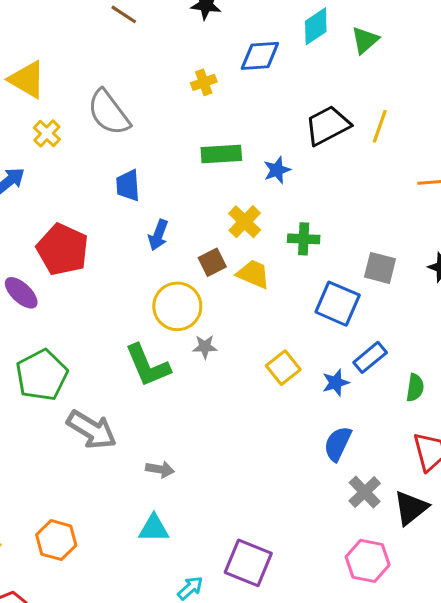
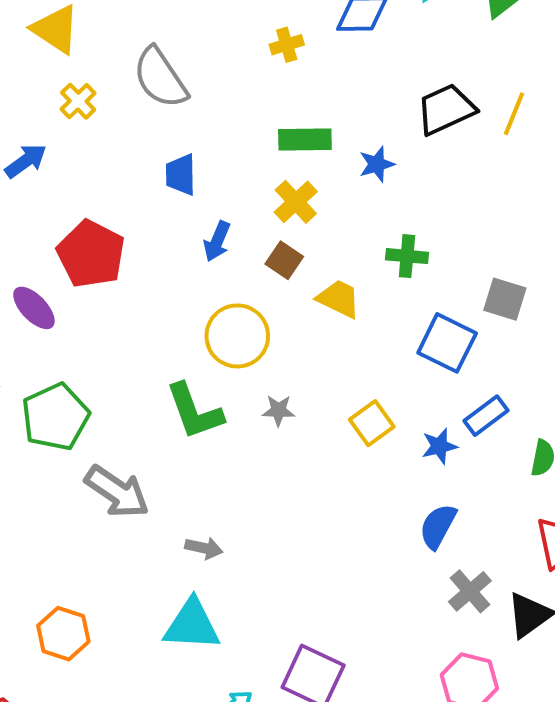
yellow cross: (245, 222) -> (296, 202), moved
brown square: (212, 262) -> (284, 260), moved, turned -32
gray star: (205, 347) -> (278, 410), moved
cyan triangle: (154, 528) -> (192, 625), size x1.4

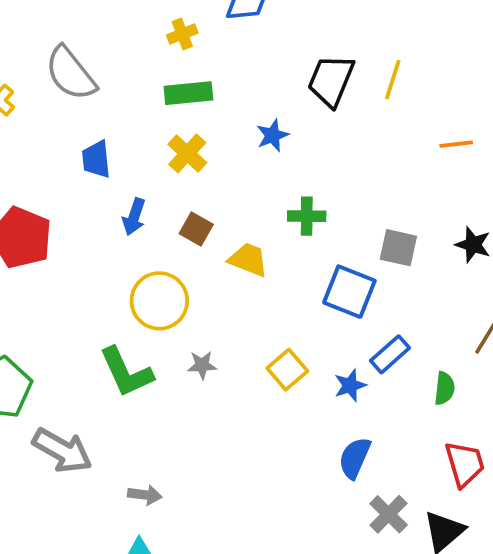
black trapezoid: (446, 109) -> (331, 81), turned -38
green rectangle: (305, 140) -> (188, 93), moved
yellow cross: (296, 202) -> (187, 153), moved

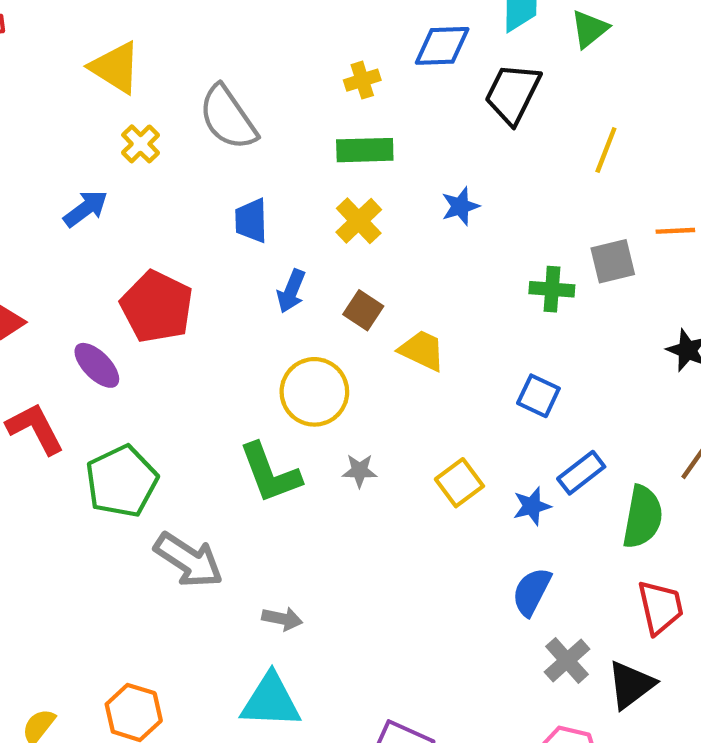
black trapezoid: (331, 81) -> (513, 94), moved
green cross: (307, 216) -> (552, 289), moved
gray square: (398, 248) -> (613, 261), moved, turned -30
blue square: (349, 292) -> (538, 396), size x0.7
green semicircle: (444, 388) -> (643, 517), size x1.6

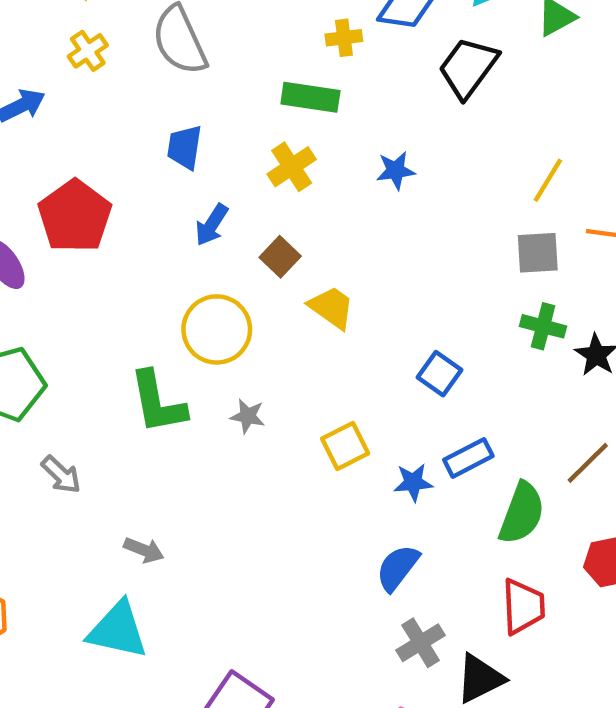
yellow cross: (362, 80) -> (344, 38), moved
yellow line: (606, 150) -> (548, 180), moved
green cross: (552, 289) -> (543, 326), moved
gray arrow: (189, 560) -> (61, 475), size x0.6

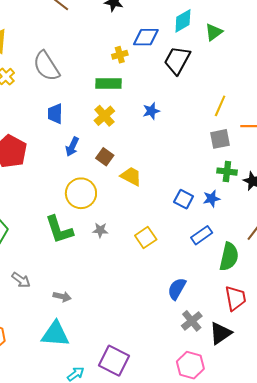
gray arrow: (61, 475) -> (21, 280), moved
blue star: (413, 482) -> (212, 199), moved

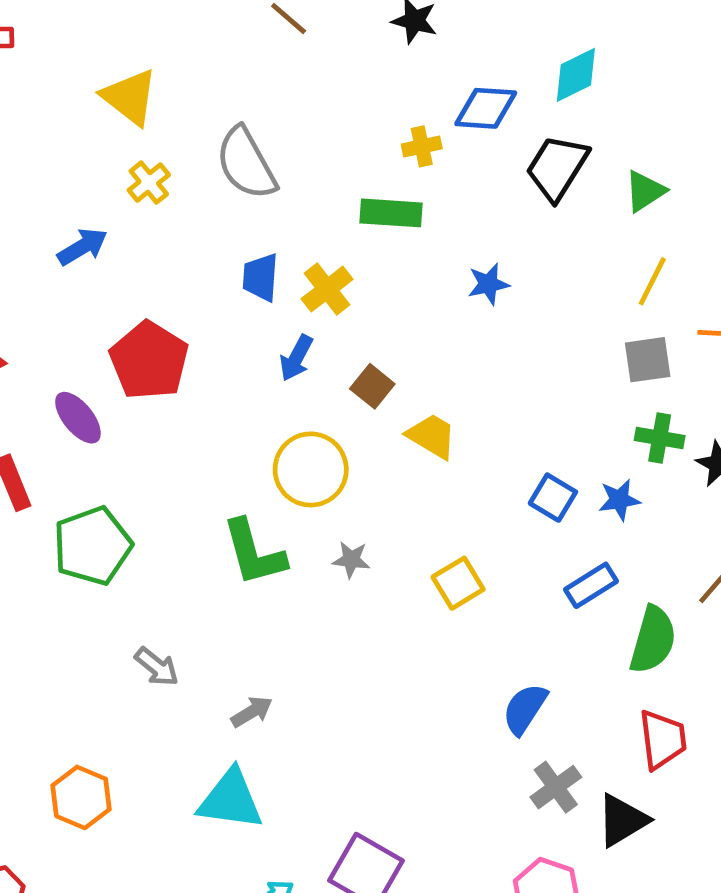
green triangle: (214, 32) -> (645, 191), moved
yellow cross: (104, 116) -> (327, 289), moved
gray arrow: (62, 297) -> (252, 712), turned -48

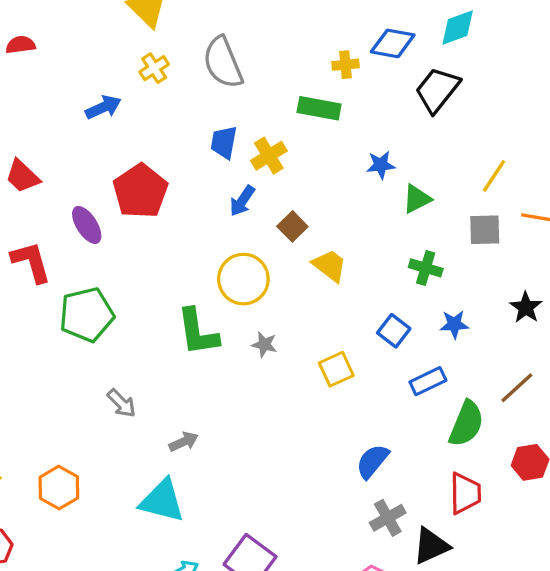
green triangle: (645, 191) -> (417, 199), moved
green cross: (660, 438) -> (426, 268), moved
blue square: (553, 498) -> (394, 331), moved

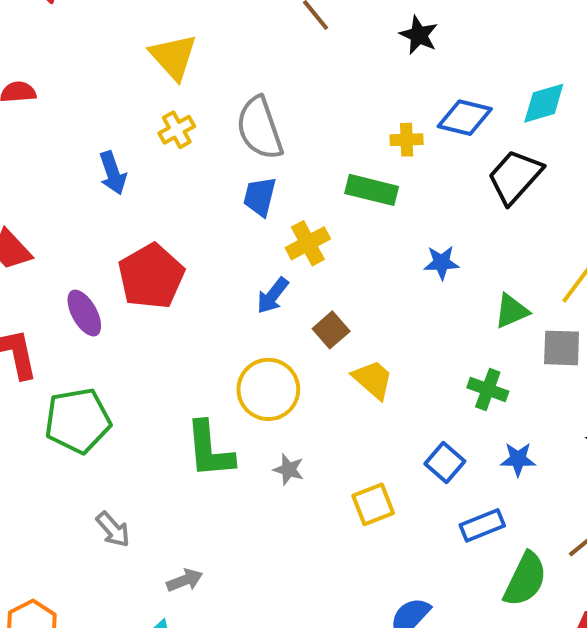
blue arrow: (103, 107) -> (113, 173), turned 92
blue trapezoid: (224, 142) -> (260, 197), moved
green triangle: (417, 199) -> (512, 311), moved

